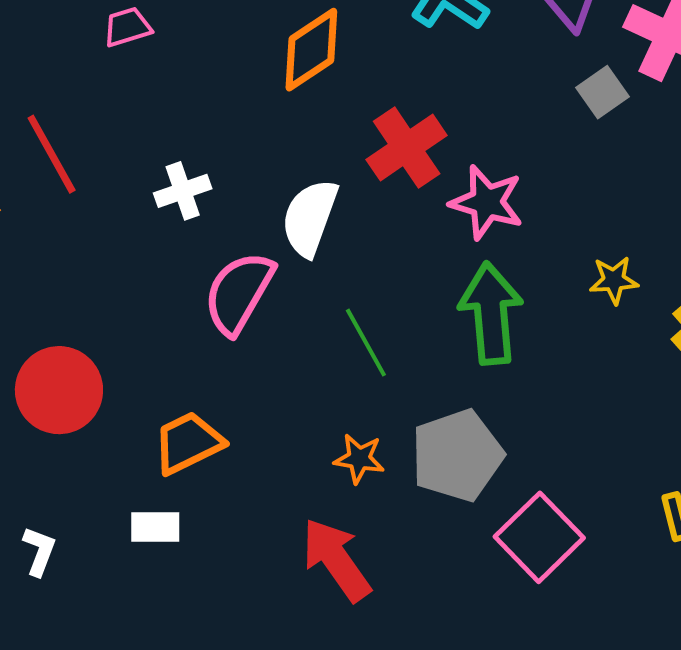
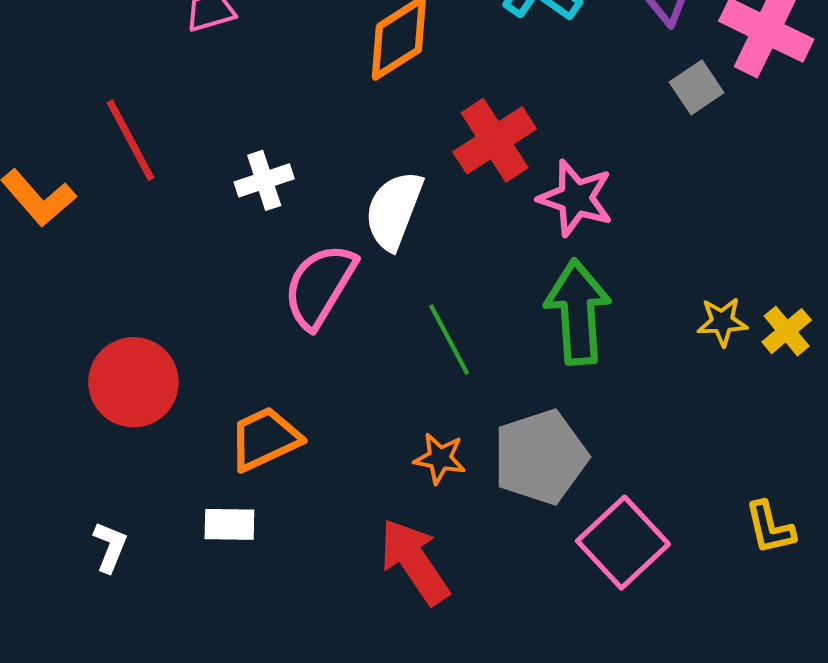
yellow star: (614, 280) -> (722, 322), moved

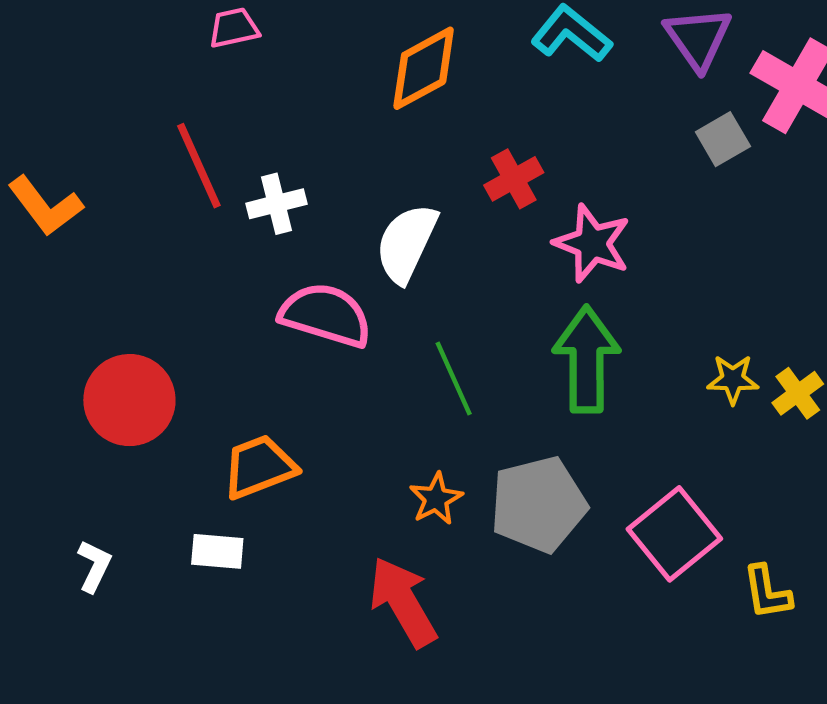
red line: (130, 140) -> (199, 166), moved
red cross: (495, 140) -> (514, 179), size x0.7
pink semicircle: (320, 286) -> (326, 315), turned 72
orange star: (440, 458) -> (436, 499), turned 30
pink square: (623, 543) -> (674, 534), moved

